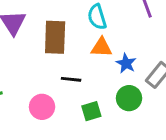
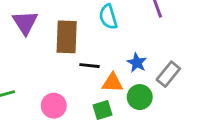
orange triangle: (101, 47) -> (112, 83), moved
black line: (71, 79) -> (90, 66), moved

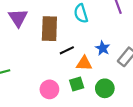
black line: (90, 66) -> (67, 50), turned -32
green circle: (140, 97) -> (105, 88), moved
pink circle: (54, 106) -> (49, 89), moved

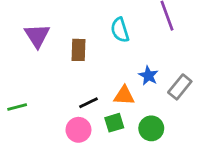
brown rectangle: (49, 29) -> (78, 50), size x0.7
black line: (67, 50) -> (88, 103), moved

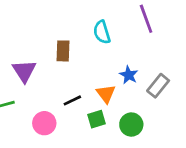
purple triangle: (37, 36) -> (24, 71), moved
orange triangle: (124, 96) -> (106, 94), turned 50
pink circle: (78, 130) -> (44, 123), moved

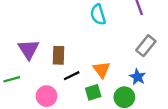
brown rectangle: (63, 51) -> (58, 55), moved
blue star: (129, 75) -> (138, 77), moved
gray rectangle: (158, 86) -> (146, 46), moved

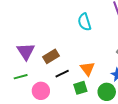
brown rectangle: (58, 55) -> (51, 56), turned 56
green line: (12, 79) -> (21, 77), moved

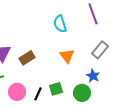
orange triangle: (87, 69) -> (67, 56), moved
black line: (62, 74) -> (38, 94), moved, turned -40

